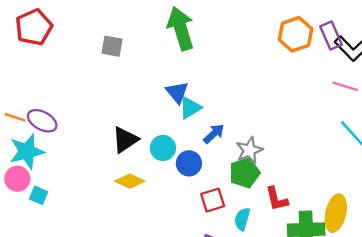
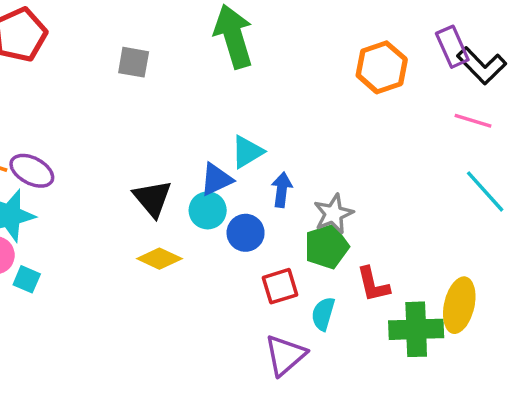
orange hexagon: (295, 34) -> (382, 67), moved
blue triangle: (177, 92) -> (216, 179), moved, turned 45
blue arrow: (214, 134) -> (282, 190), turned -40
black triangle: (125, 140) -> (152, 198), turned -36

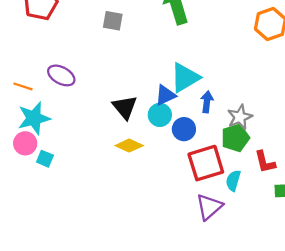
cyan triangle: (247, 152) -> (185, 78), size x1.4
purple ellipse: (32, 171) -> (61, 75), moved
red square: (280, 286) -> (206, 163), size x1.6

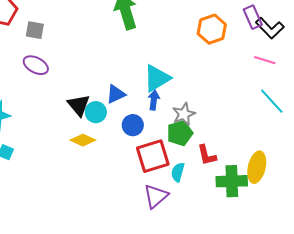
gray square: (113, 21) -> (35, 30), moved
purple ellipse: (61, 75) -> (36, 65), moved
cyan triangle: (185, 78) -> (157, 78), moved
cyan circle: (160, 115) -> (96, 112), moved

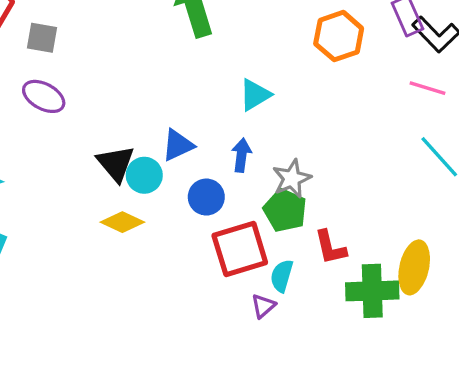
cyan triangle: (157, 78) -> (255, 95), moved, size x0.7
green pentagon: (180, 133) -> (285, 210), turned -30
purple triangle: (156, 196) -> (263, 306), moved, size x0.6

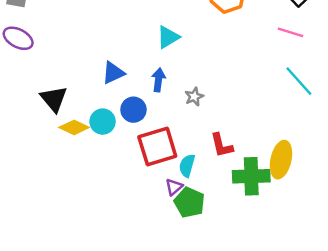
black triangle: (116, 163) -> (54, 99), moved
cyan circle: (144, 175) -> (103, 122), moved
gray star: (292, 179) -> (194, 97), size x0.7
green pentagon: (285, 210) -> (189, 202), moved

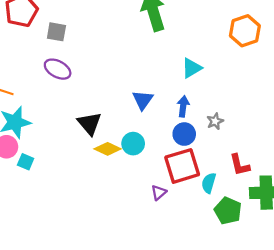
blue triangle: (113, 73) -> (143, 100), turned -30
blue circle: (133, 110) -> (184, 134), moved
purple triangle: (174, 187) -> (159, 193), moved
green pentagon: (189, 202) -> (228, 211), moved

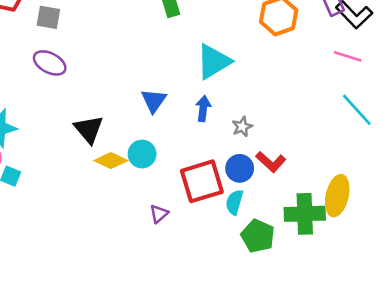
cyan triangle: (192, 68) -> (214, 62), size x1.4
blue circle: (184, 134) -> (240, 168), moved
red L-shape: (240, 165) -> (271, 162), moved, turned -35
purple triangle: (159, 193) -> (159, 214), moved

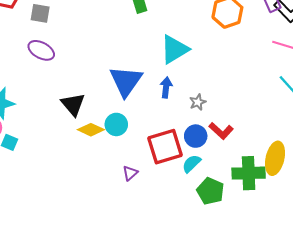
blue triangle: (154, 101) -> (126, 81), size x1.6
cyan semicircle: (234, 202) -> (191, 164), turned 30

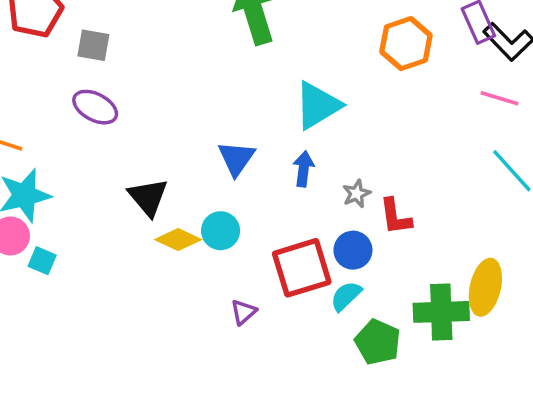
blue triangle: (126, 81) -> (236, 158), size x0.7
red L-shape: (221, 131) -> (395, 217), moved, turned 40

